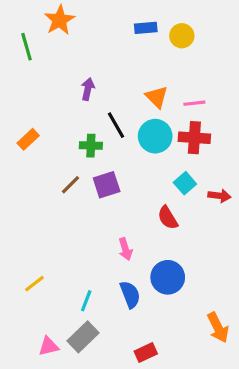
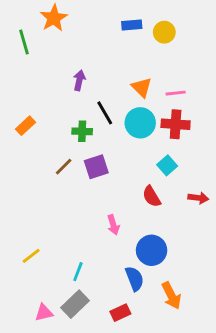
red arrow: (219, 196) -> (198, 198), moved
blue semicircle: (130, 295) -> (135, 279), moved
orange arrow: (218, 327) -> (171, 296), moved
red rectangle: (146, 353) -> (120, 313), moved

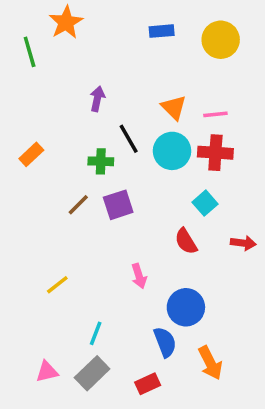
yellow circle: (164, 32) -> (221, 40), moved, size x1.4
yellow line: (31, 256) -> (57, 285), moved
pink triangle: (44, 313) -> (47, 372), moved

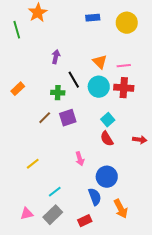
cyan square: (205, 203) -> (108, 120), moved
cyan line: (96, 333) -> (55, 192), turned 32

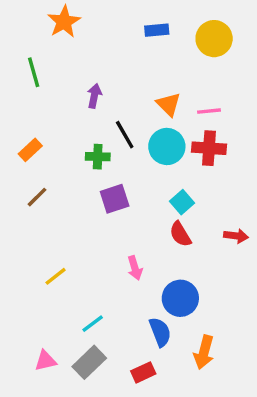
green line: (17, 30) -> (34, 72), moved
brown line: (45, 118) -> (37, 197), moved
orange arrow: (121, 209) -> (204, 352), turned 42

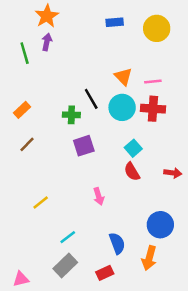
purple arrow: (94, 96) -> (47, 42), moved
blue circle: (180, 298) -> (160, 225), moved
pink triangle: (45, 361) -> (21, 279), moved

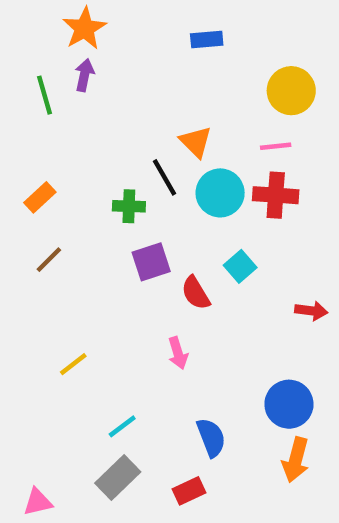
yellow circle: (157, 28) -> (291, 91), moved
orange triangle: (123, 77) -> (196, 142), moved
red semicircle: (132, 172) -> (196, 293), moved
orange arrow: (149, 258) -> (296, 460), moved

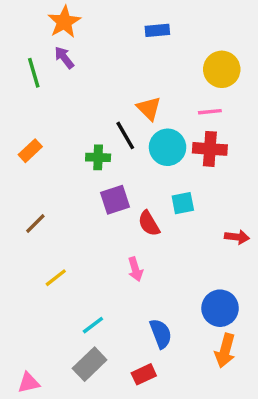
purple arrow: (84, 75) -> (64, 57), turned -50
brown line: (49, 260) -> (35, 223), moved
cyan square: (240, 266) -> (183, 203), turned 30

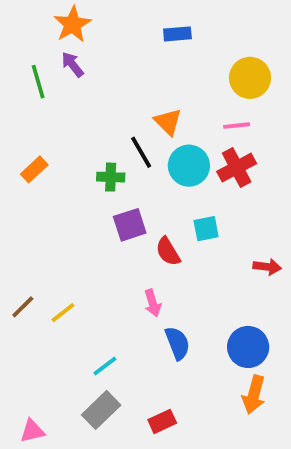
red cross: (210, 149) -> (237, 168), turned -32
brown line: (35, 223) -> (23, 307), moved
blue semicircle: (161, 334) -> (177, 343), moved

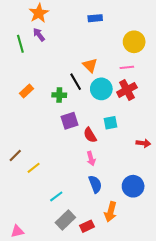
orange rectangle: (34, 169) -> (27, 91), moved
pink arrow: (153, 303) -> (91, 159), moved
brown line: (23, 307) -> (15, 155), moved
orange arrow: (254, 395) -> (111, 212), moved
gray rectangle: (101, 410) -> (65, 220), moved

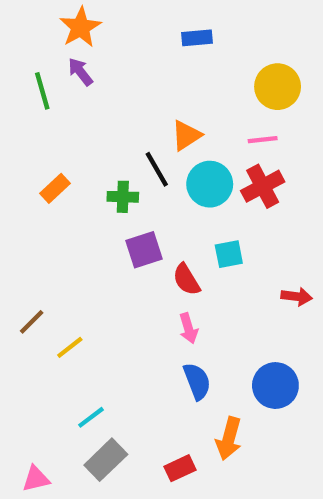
orange triangle: (90, 65) -> (186, 135), turned 42
cyan line: (56, 196) -> (91, 417), moved
gray rectangle: (65, 220) -> (106, 460), moved

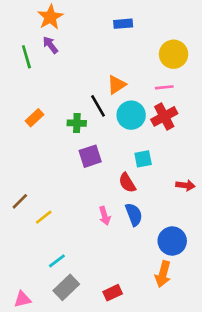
red semicircle: (186, 280) -> (127, 183), moved
pink arrow: (189, 328) -> (105, 216), moved
blue semicircle: (197, 381) -> (134, 215), moved
orange arrow: (229, 439) -> (163, 274), moved

